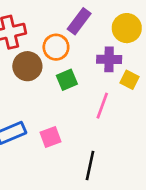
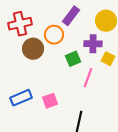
green square: (67, 80) -> (73, 59), moved

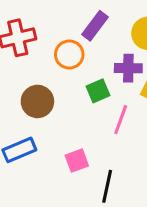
brown circle: (33, 49) -> (37, 101), moved
pink square: (50, 101) -> (77, 161), moved

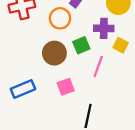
brown circle: (37, 101) -> (54, 53), moved
pink square: (77, 161) -> (66, 87), moved

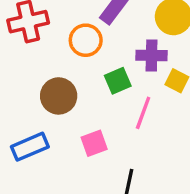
brown circle: (54, 53) -> (59, 96), moved

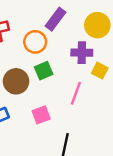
green square: (118, 81) -> (44, 71), moved

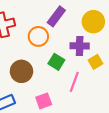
green square: (44, 71) -> (56, 62), moved, turned -35
yellow square: (100, 71) -> (95, 62), turned 32

